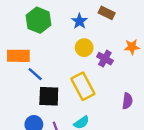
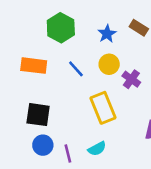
blue line: (35, 74) -> (76, 69), moved
black square: (49, 96) -> (38, 115), moved

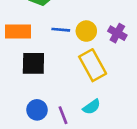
yellow circle: (109, 64) -> (86, 31), moved
blue line: (76, 69) -> (61, 30), turned -36
black square: (38, 115) -> (33, 63), moved

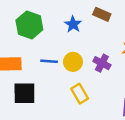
yellow rectangle: (93, 65) -> (80, 94), size x0.7

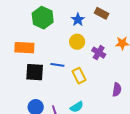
blue line: (49, 61) -> (57, 65), moved
yellow circle: (73, 62) -> (77, 42), moved

